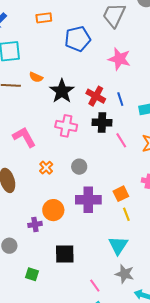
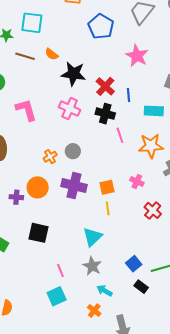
blue pentagon: (78, 39) -> (101, 27), turned 30
black star: (62, 91) -> (73, 74), turned 30
orange cross: (46, 168) -> (50, 157), moved

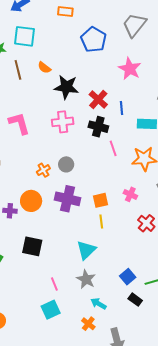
brown line: (25, 56) -> (18, 70), turned 60
pink cross: (70, 109) -> (63, 122), turned -30

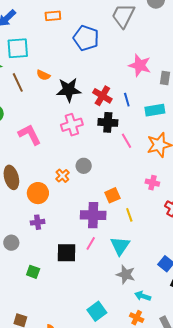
pink star: (130, 69) -> (140, 65), moved
purple cross: (67, 199) -> (93, 215), moved
orange square: (101, 200) -> (112, 195), moved
orange circle: (31, 201) -> (38, 193), moved
pink line: (54, 284) -> (91, 243), moved, turned 64

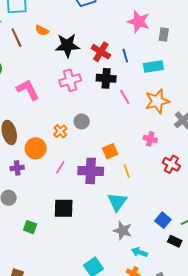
purple cross: (38, 222) -> (17, 168), moved
pink line: (91, 243) -> (60, 167), moved

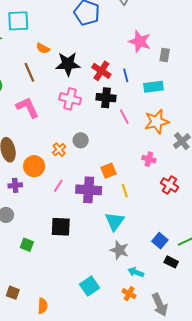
brown line: (16, 38) -> (29, 72), moved
pink cross: (70, 80) -> (70, 99), turned 30

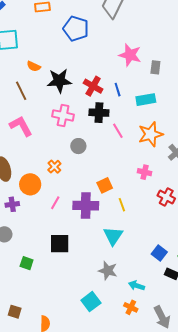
gray circle: (81, 140) -> (78, 146), moved
gray star: (119, 250) -> (108, 271), moved

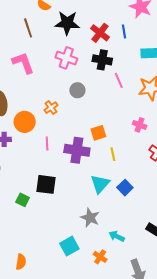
blue line: (118, 90) -> (124, 31), moved
pink line: (55, 203) -> (47, 143), turned -40
blue square: (159, 253) -> (125, 188), moved
green square: (27, 263) -> (23, 200), moved
orange cross: (131, 307) -> (100, 257), moved

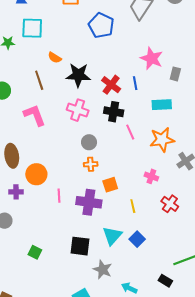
orange cross: (51, 108) -> (91, 164), moved, turned 32
yellow line: (113, 154) -> (133, 206), moved
black square: (46, 184) -> (80, 246), moved

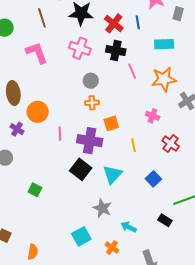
purple cross: (16, 192) -> (17, 129), turned 32
blue square: (137, 239) -> (153, 179), moved
black square: (80, 246) -> (81, 169), moved, turned 30

